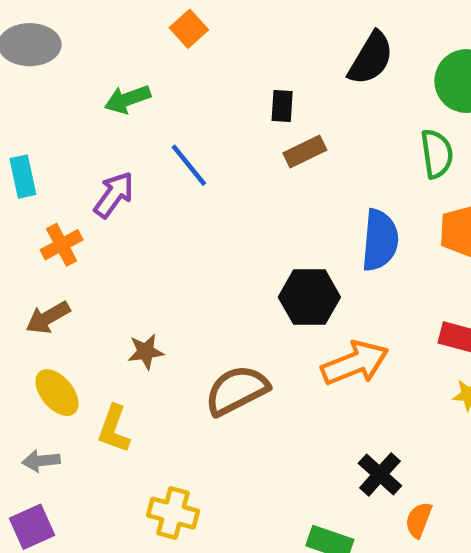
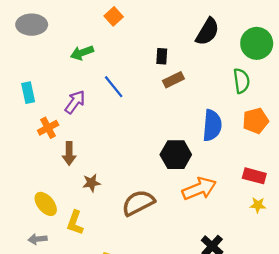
brown arrow: (48, 318) -> (69, 154), moved, turned -60

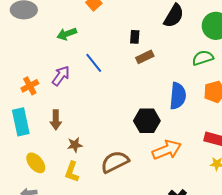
green semicircle: (241, 81) -> (203, 58), turned -100
cyan rectangle: (28, 93) -> (21, 122), moved, size x1.5
orange cross: (48, 128) -> (30, 86), moved
yellow L-shape: (75, 223) -> (72, 172), moved

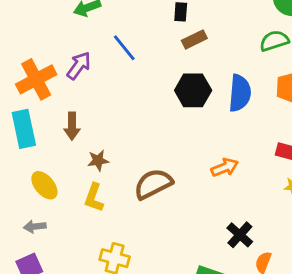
orange cross: (30, 86) -> (36, 79), size x1.6
black hexagon: (147, 121) -> (193, 90), moved
orange arrow: (167, 150) -> (225, 167), size x0.7

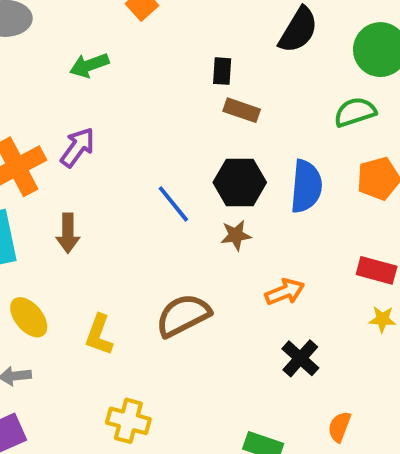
brown rectangle: (194, 39) -> (242, 110), turned 45
blue line: (124, 48) -> (173, 204), moved
brown star: (98, 161) -> (236, 235), moved
black cross: (240, 235) -> (300, 358), moved

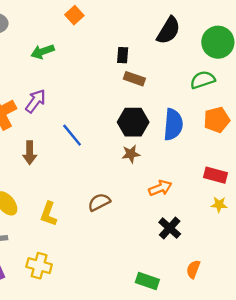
blue line: (173, 204) -> (72, 135), moved
brown semicircle: (183, 315) -> (99, 202), size x0.7
yellow cross: (128, 421) -> (39, 266), moved

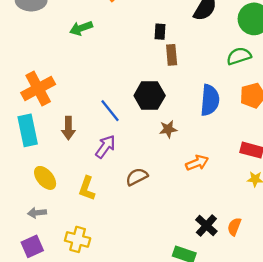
brown rectangle: (134, 79) -> (172, 55), turned 66
purple arrow: (36, 101) -> (105, 147), moved
black hexagon: (133, 122) -> (150, 96), moved
black cross: (170, 228) -> (206, 226), moved
orange semicircle: (193, 269) -> (234, 227), moved

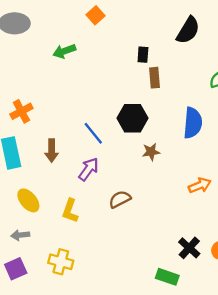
orange cross: (38, 89) -> (21, 111), size x0.7
orange arrow: (197, 163) -> (200, 185), moved

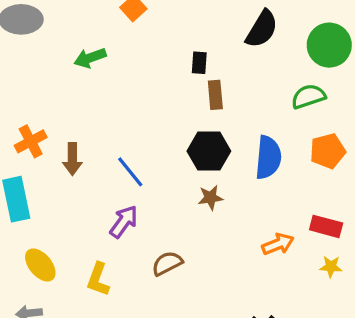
black hexagon: (133, 118) -> (209, 151), moved
brown arrow: (52, 151) -> (72, 159), moved

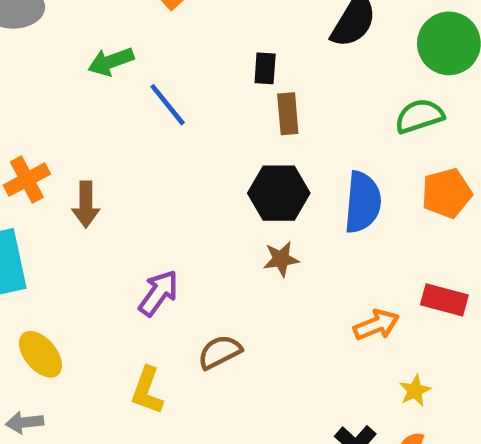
blue line: (130, 172) -> (168, 105), moved
yellow star: (331, 267) -> (415, 391), moved, turned -30
yellow L-shape: (98, 279) -> (147, 391), moved

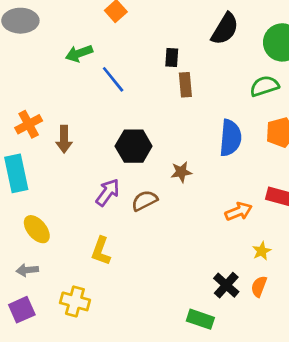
black hexagon: (279, 193) -> (134, 146), moved
brown semicircle: (220, 352) -> (144, 201), moved

